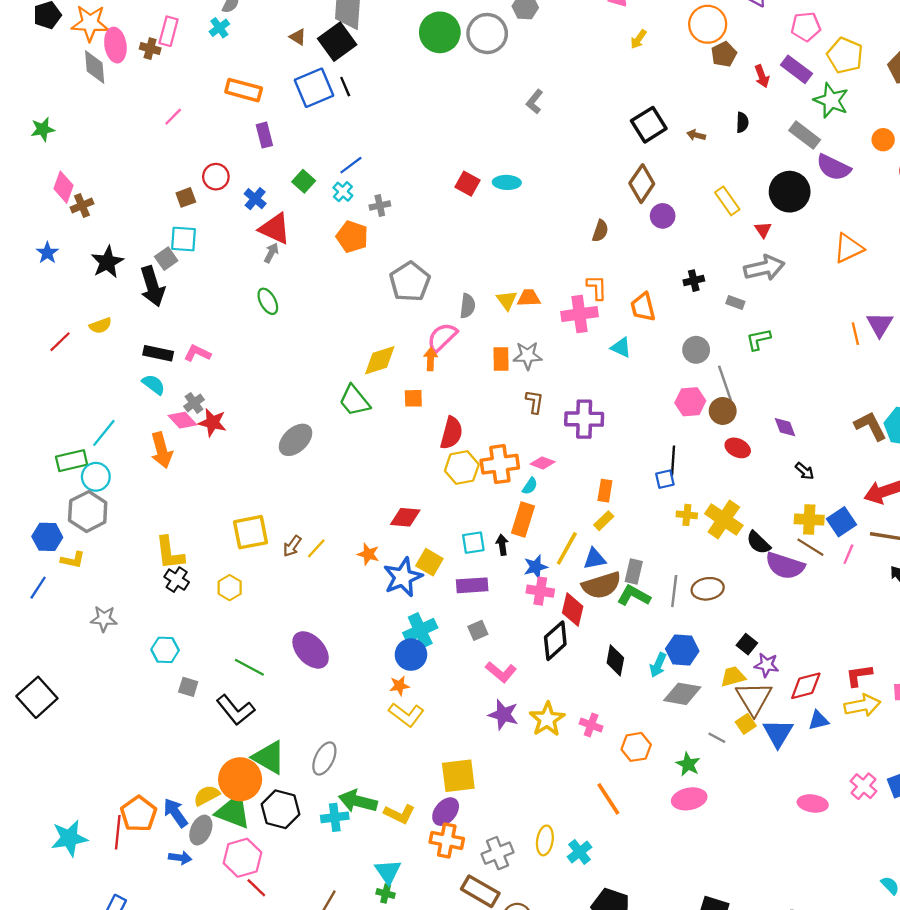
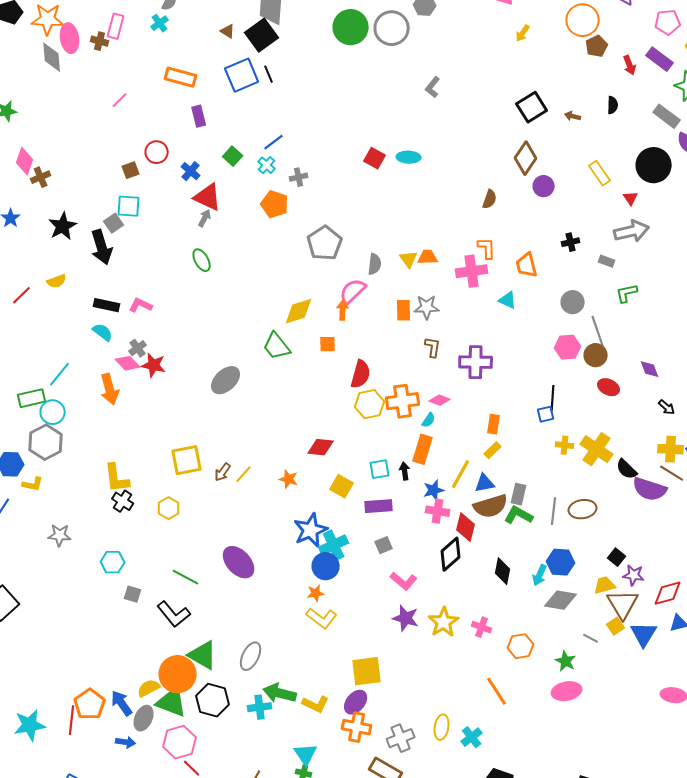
blue star: (403, 577) -> (311, 530), moved

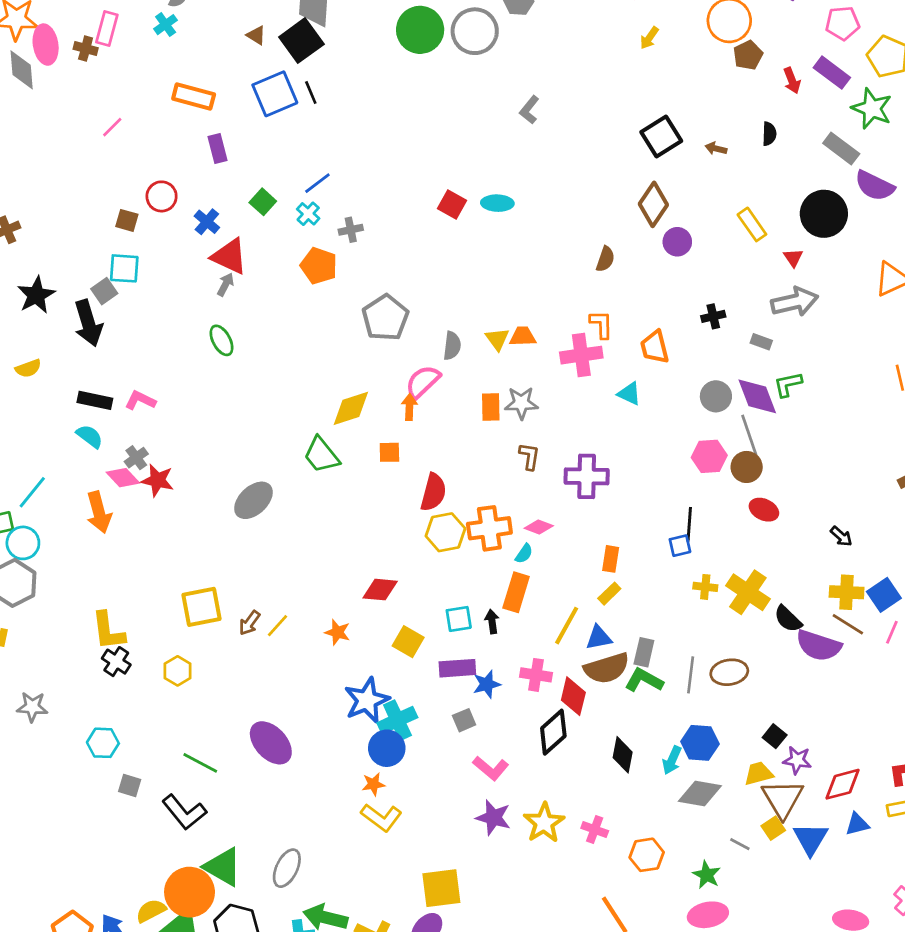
brown square: (131, 170) -> (127, 220), turned 36
purple diamond: (650, 369) -> (757, 396), moved, size x1.6
blue star: (434, 490) -> (487, 684), moved

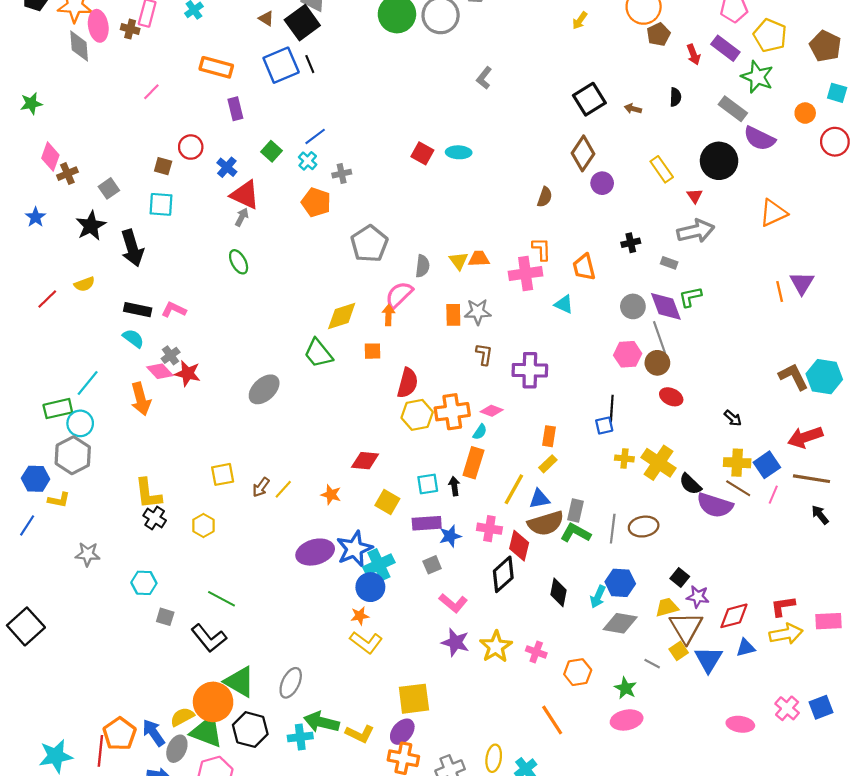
gray square: (104, 291) -> (109, 188), moved
yellow square: (202, 607) -> (223, 474), size x0.7
purple ellipse: (271, 743) -> (315, 552), moved, turned -63

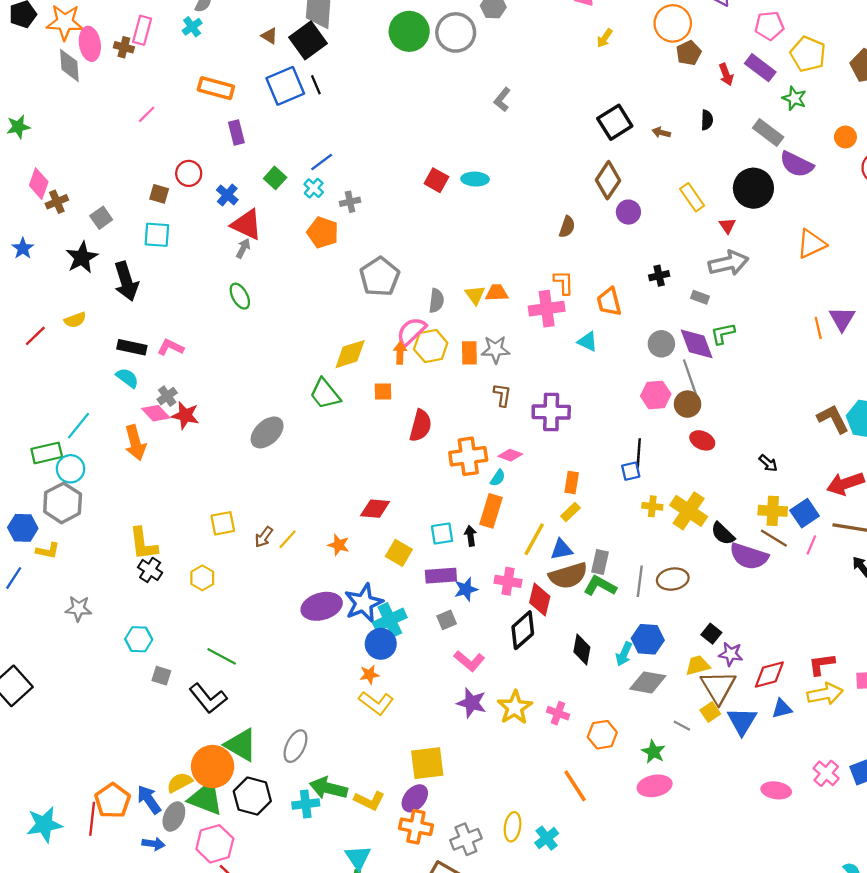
green star: (757, 77) -> (794, 98), size x0.7
yellow hexagon: (417, 415) -> (431, 346), moved

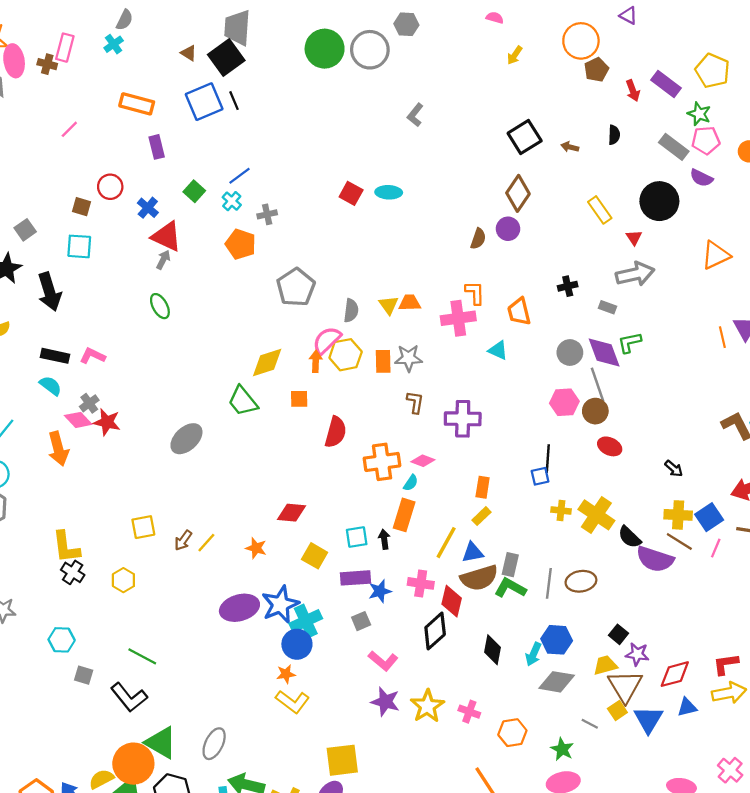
pink pentagon: (769, 26) -> (706, 140), moved
purple semicircle: (797, 164) -> (701, 178), size x0.7
purple circle: (628, 212) -> (508, 229), moved

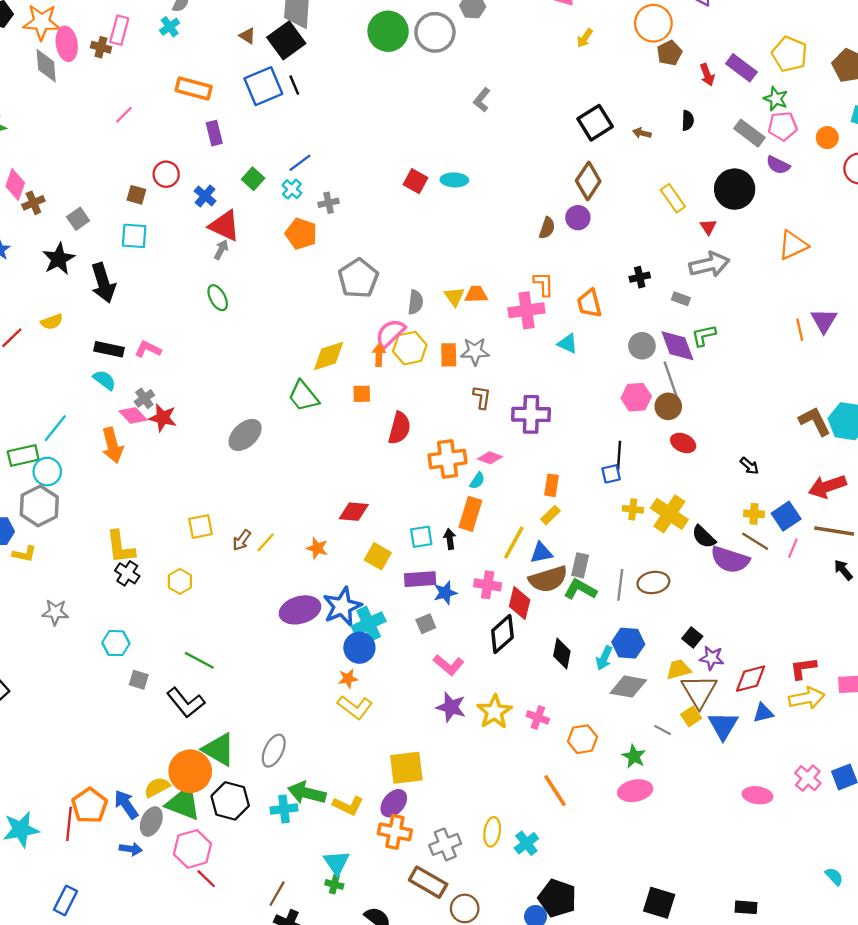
yellow cross: (678, 515) -> (754, 514), size x0.7

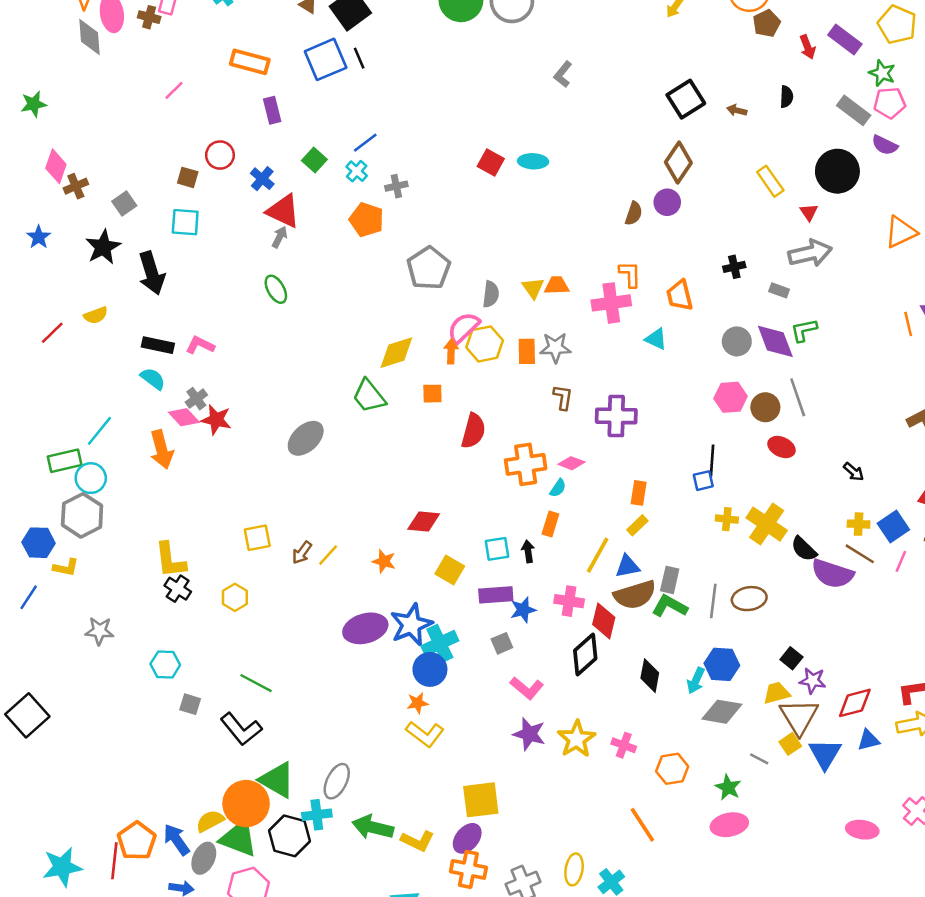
gray line: (671, 379) -> (798, 397), moved
orange rectangle: (470, 514) -> (550, 524), size x0.7
cyan cross: (284, 809) -> (317, 815), moved

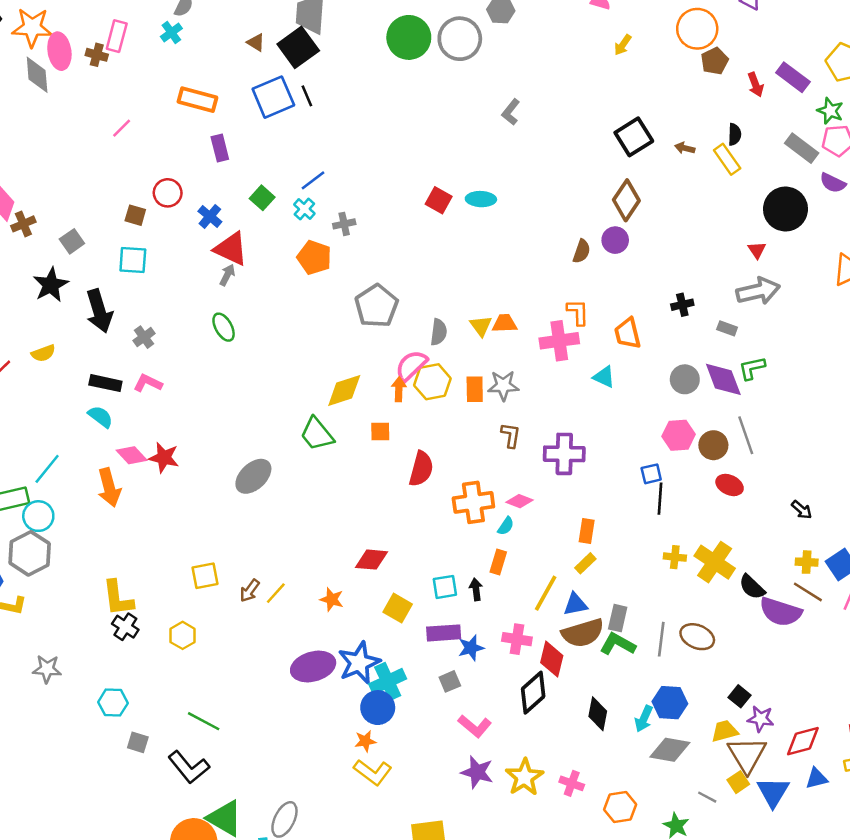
yellow rectangle: (770, 181) -> (727, 159), moved
gray cross: (196, 399) -> (144, 337), moved
blue square: (703, 481) -> (651, 474), moved
brown ellipse: (749, 599) -> (697, 637), turned 32

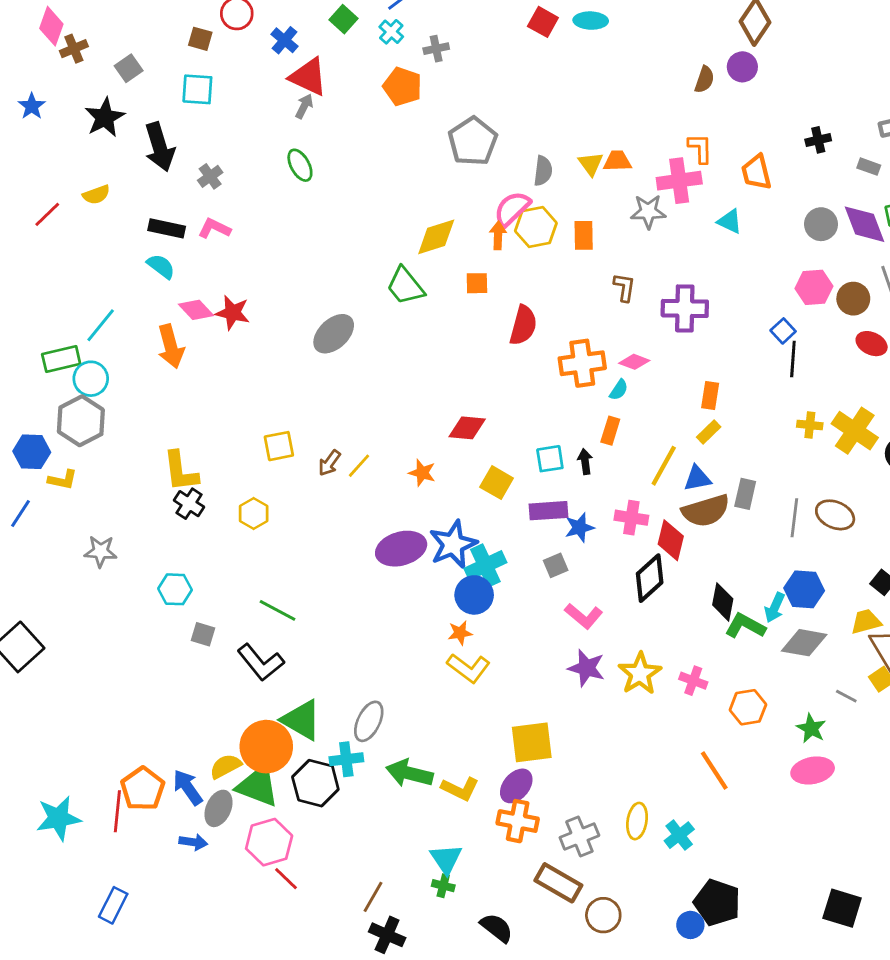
gray star: (503, 386) -> (648, 212), moved
blue square: (651, 474) -> (783, 331), turned -30
green L-shape: (618, 644) -> (745, 626), moved

